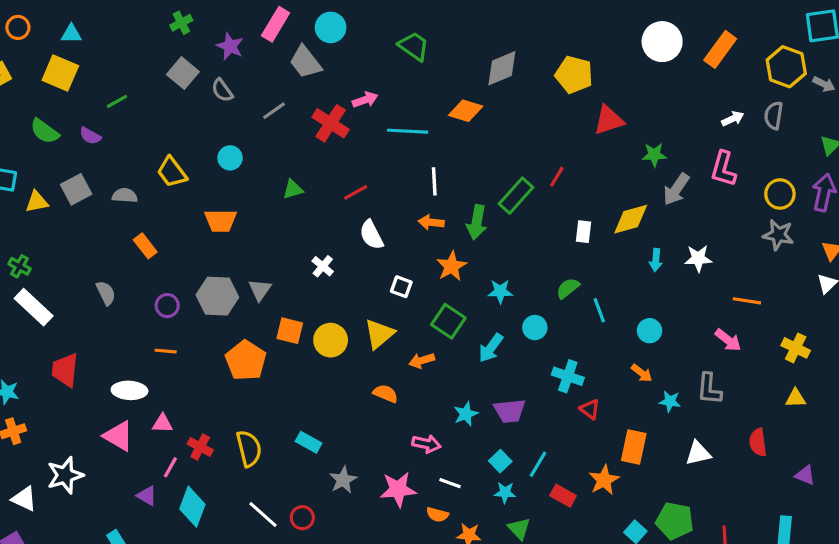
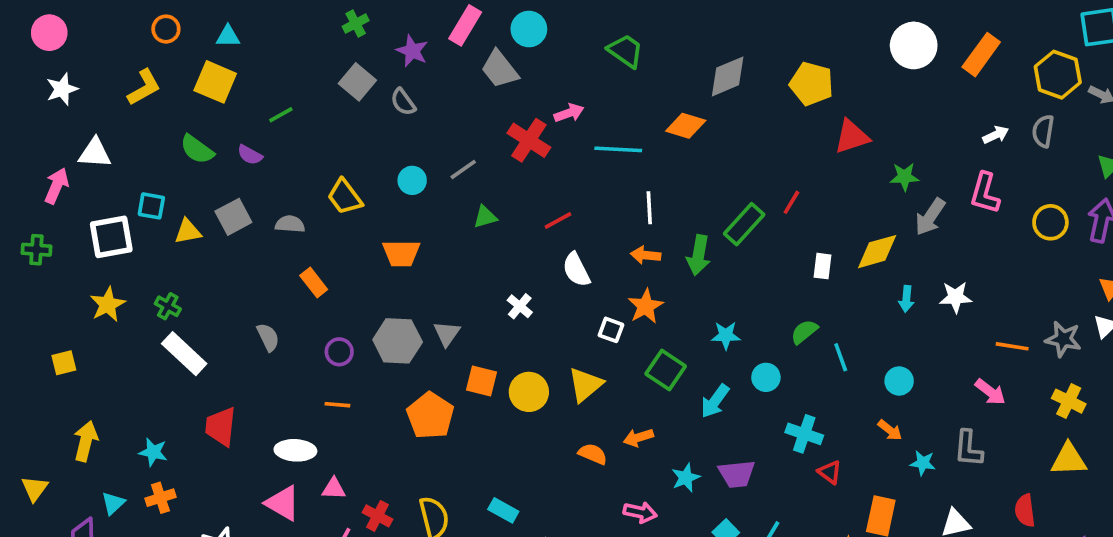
gray line: (274, 111) -> (463, 169), moved
gray star: (778, 235) -> (1063, 339), moved
orange star: (452, 266) -> (646, 306), moved
orange arrow: (422, 361) -> (638, 438), moved
yellow triangle: (796, 398) -> (1069, 459), size x1.5

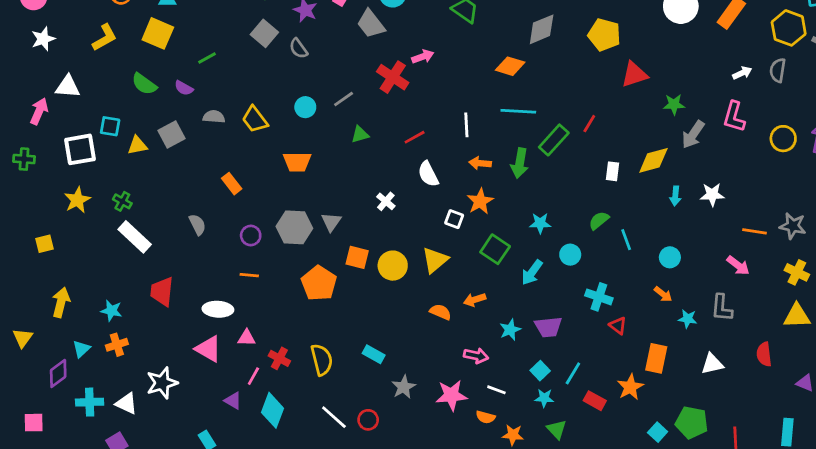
cyan line: (618, 149) -> (518, 111), moved
white line: (649, 208) -> (466, 125), moved
gray semicircle: (290, 224) -> (214, 117), moved

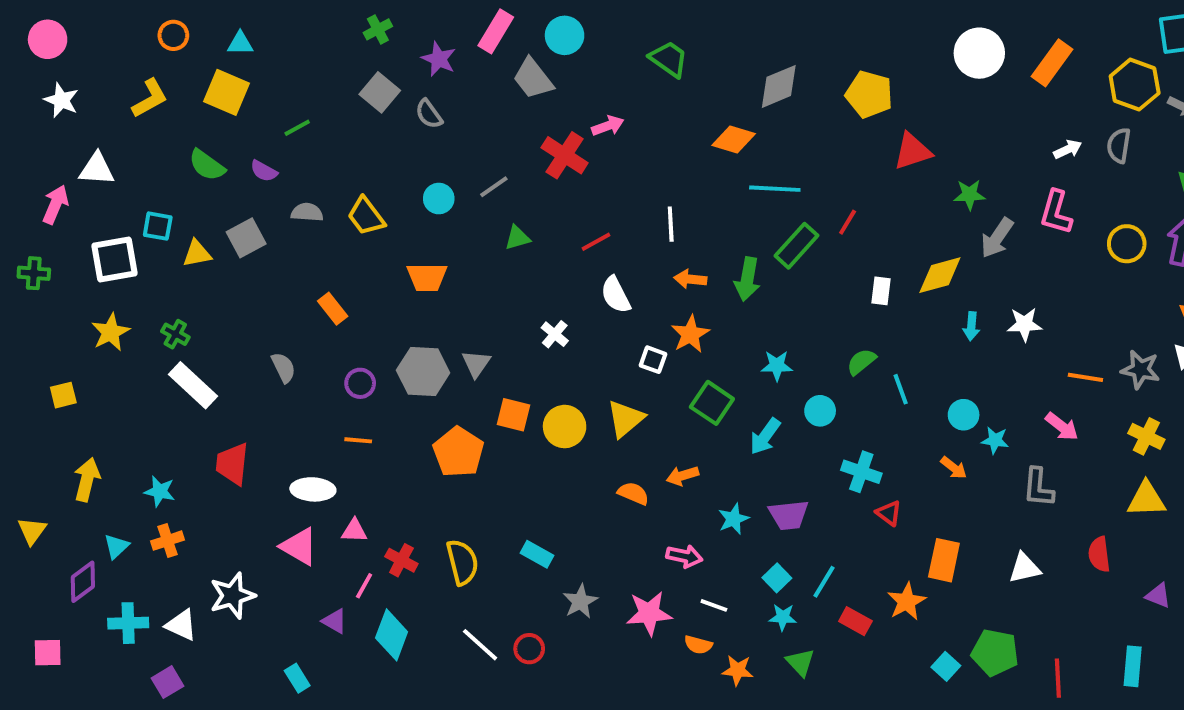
white star: (43, 39) -> (61, 100), turned -30
cyan line: (518, 111) -> (775, 189), moved
cyan star: (688, 319) -> (995, 440), moved

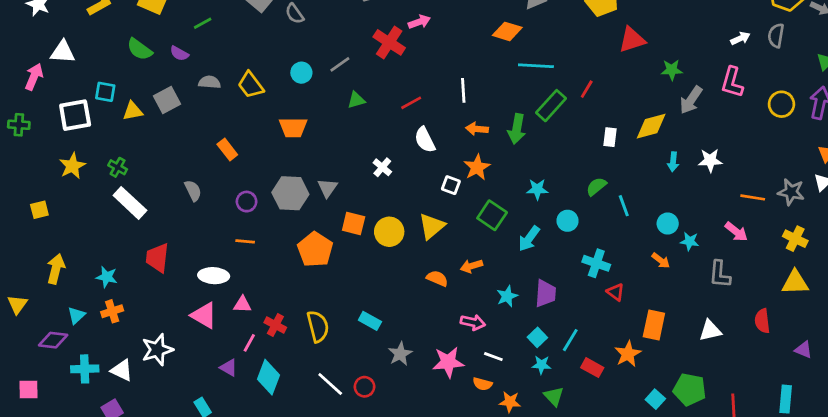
purple trapezoid: (789, 515) -> (546, 293), turned -80
purple diamond: (83, 582) -> (53, 340), turned 44

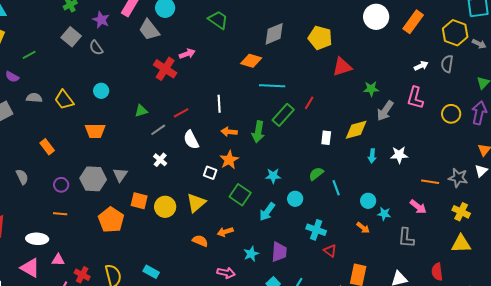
gray line: (340, 64) -> (158, 130), moved

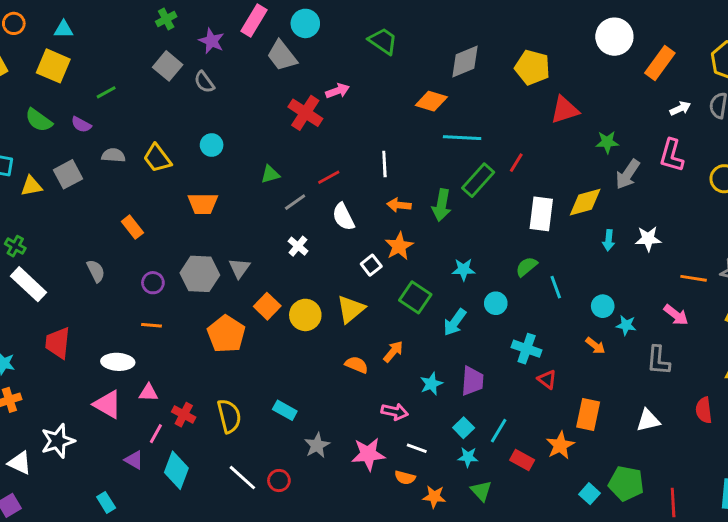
orange rectangle: (413, 22) -> (660, 63), moved
white rectangle: (326, 138) -> (541, 214), size x1.6
white square: (210, 173) -> (371, 265), turned 32
orange square: (139, 201) -> (267, 306), turned 30
orange arrow: (225, 232) -> (393, 352), turned 147

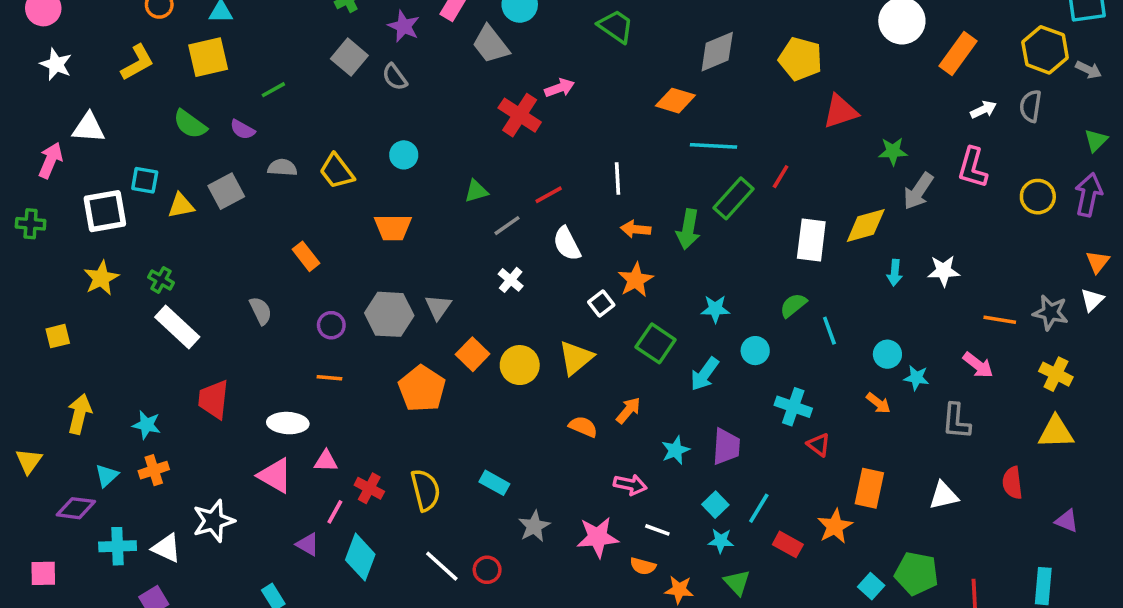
yellow square: (53, 66) -> (208, 57), turned -36

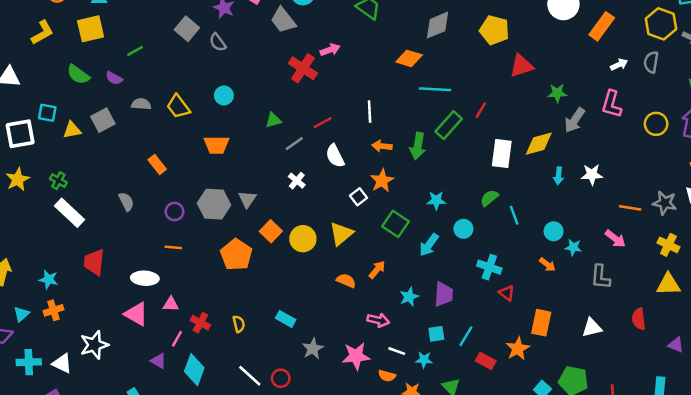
yellow semicircle: (425, 490) -> (239, 324), size x0.6
cyan square: (715, 505) -> (436, 334), turned 35
cyan star: (721, 541) -> (424, 360), moved

